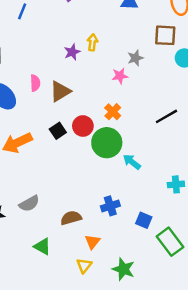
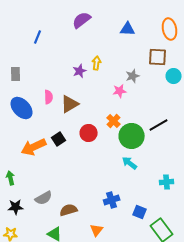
black square: (58, 131) -> (59, 139), moved
green circle: (107, 143) -> (132, 136), moved
brown semicircle: (71, 218) -> (69, 210), moved

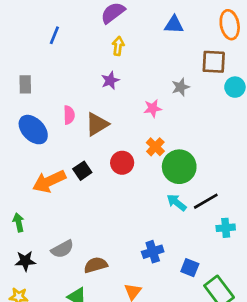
yellow arrow: (97, 63) -> (118, 46), moved
pink star: (120, 91) -> (153, 108), moved
black line: (159, 125) -> (206, 201), moved

